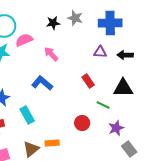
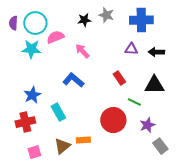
red circle: (82, 123) -> (113, 120), size x1.6

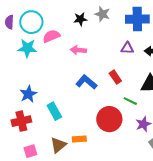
pink arrow: (82, 51) -> (78, 50), turned -42
blue L-shape: (73, 80) -> (86, 82), moved

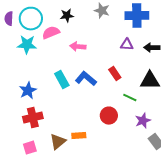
black star: (80, 19) -> (67, 16), moved
cyan rectangle: (54, 111) -> (62, 80), moved
red circle: (109, 119) -> (109, 116), size x0.7
red cross: (21, 121) -> (33, 118), moved

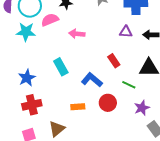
blue L-shape: (86, 79) -> (92, 80), moved
orange rectangle: (79, 136) -> (78, 107), moved

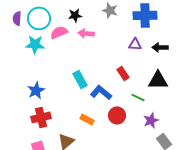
pink arrow: (77, 34) -> (86, 33), moved
cyan rectangle: (61, 67) -> (80, 79), moved
orange rectangle: (78, 107) -> (87, 119), turned 32

